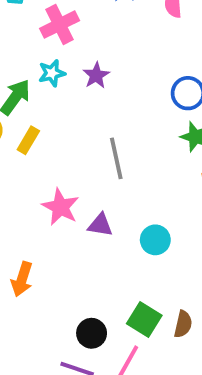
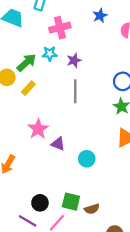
gray line: (116, 158) -> (75, 91), moved
green square: (144, 319) -> (71, 202), turned -30
brown semicircle: (183, 324) -> (92, 209), turned 48

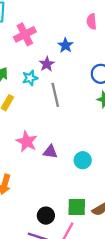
blue star: (100, 16) -> (65, 45), moved
cyan star: (50, 54) -> (30, 78), moved

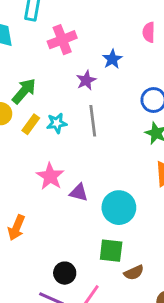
cyan star: (30, 78) -> (57, 123), moved
cyan circle: (83, 160) -> (119, 208), size x1.5
green square: (77, 207) -> (111, 251), moved

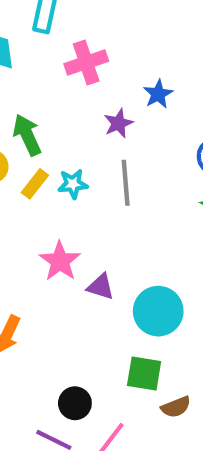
green arrow: (24, 91) -> (27, 135), turned -68

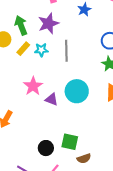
purple star: (118, 123) -> (48, 23), moved, size x1.5
cyan circle: (158, 311) -> (77, 91), moved
black circle: (75, 403) -> (46, 148), moved

